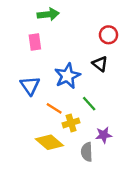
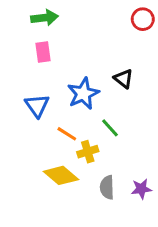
green arrow: (48, 14) -> (45, 18), moved
red circle: (108, 35) -> (143, 19), moved
purple star: (104, 135) -> (141, 189), moved

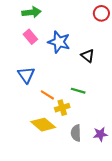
pink rectangle: (43, 52) -> (30, 37), turned -32
blue star: (83, 94) -> (59, 42), moved, turned -30
green line: (110, 128) -> (78, 91), turned -32

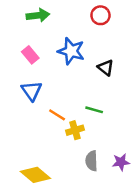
red circle: (101, 13) -> (101, 15), moved
pink rectangle: (30, 37) -> (30, 55), moved
yellow diamond: (43, 125) -> (35, 175), moved

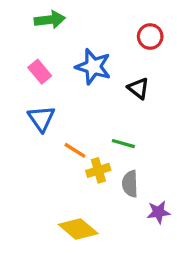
red circle: (101, 15) -> (150, 37), moved
gray semicircle: (92, 161) -> (130, 184), moved
yellow diamond: (35, 175) -> (78, 229), moved

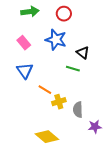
red circle: (150, 37) -> (64, 14), moved
green line: (123, 144) -> (73, 69), moved

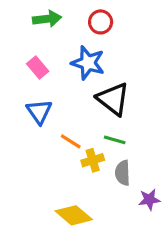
black triangle: (83, 53) -> (113, 99), moved, size x1.6
green line: (73, 69) -> (115, 140), moved

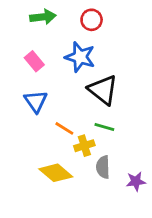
gray semicircle: (123, 173) -> (103, 167), moved
yellow diamond: (74, 215) -> (56, 173), moved

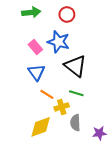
pink rectangle: (34, 61) -> (35, 47), moved
blue triangle: (36, 101) -> (36, 72), moved
yellow diamond: (56, 173) -> (41, 127), turned -60

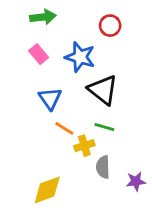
red circle: (67, 14) -> (110, 26), moved
pink rectangle: (35, 47) -> (39, 54), moved
yellow diamond: (41, 127) -> (47, 190), moved

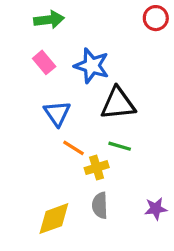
red circle: (110, 26) -> (156, 18), moved
black triangle: (103, 90) -> (118, 104), turned -44
gray semicircle: (103, 167) -> (100, 205), moved

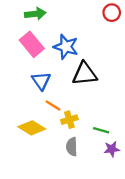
pink rectangle: (44, 62) -> (32, 44), size x1.5
green line: (120, 146) -> (101, 130), moved
yellow diamond: (54, 219) -> (32, 128), moved, turned 52

